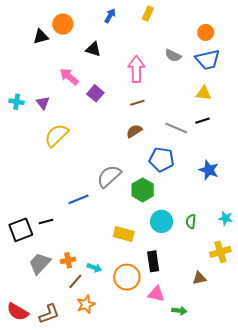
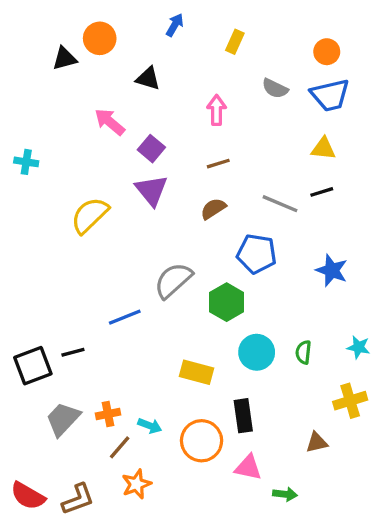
yellow rectangle: (148, 14) -> (235, 42), moved
pink arrow: (136, 69) -> (217, 110), size x0.7
purple triangle: (43, 103) -> (151, 190), moved, size x1.5

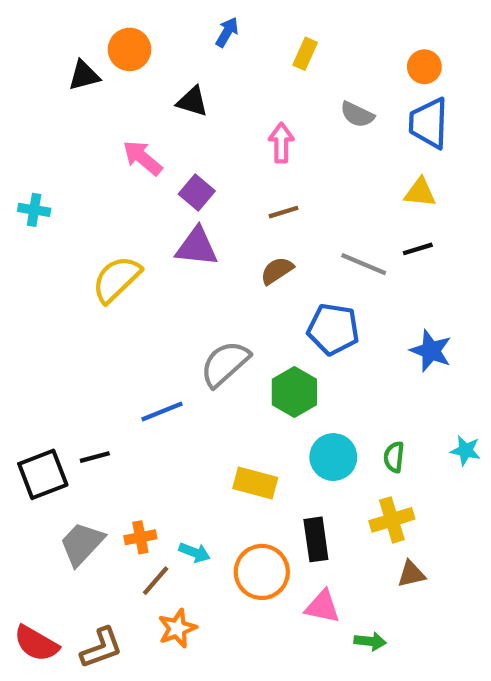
blue trapezoid: (330, 95) -> (429, 123), turned 105
purple triangle: (151, 190) -> (197, 247), turned -45
yellow cross: (350, 401) -> (392, 520), moved

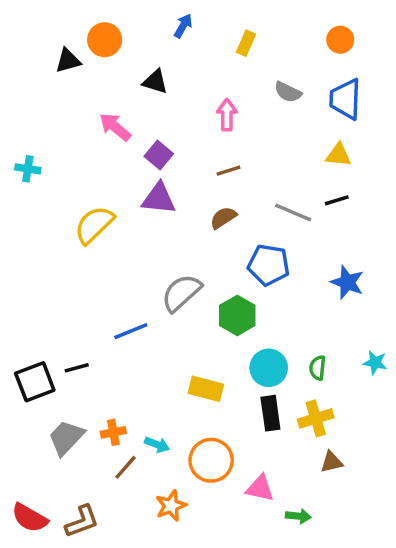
orange circle: (424, 67) -> (340, 40), moved
black rectangle: (316, 539) -> (270, 413), moved
orange star: (177, 628) -> (171, 506), moved

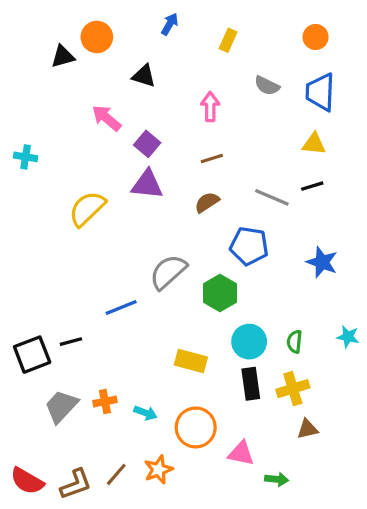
brown line: (126, 467) -> (116, 474), moved

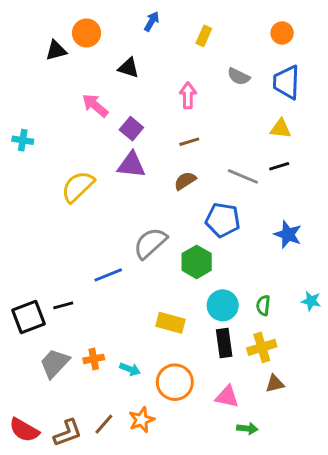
pink triangle: (241, 453) -> (227, 397), moved

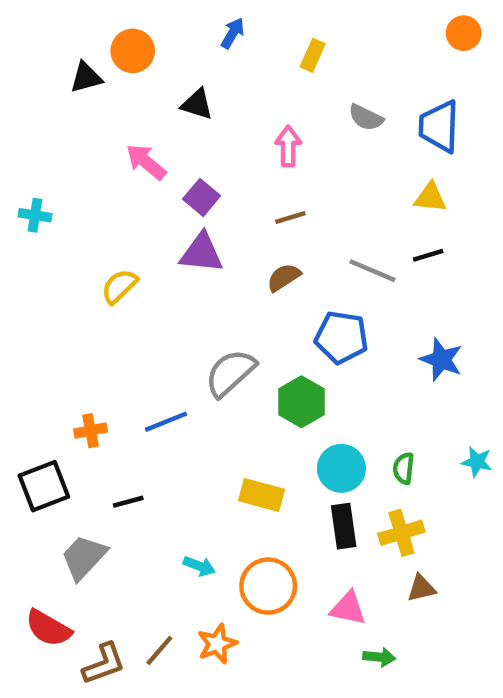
orange circle: (282, 33) -> (464, 33), moved
yellow semicircle: (78, 187) -> (119, 286), size x0.7
black line: (63, 305) -> (128, 502), moved
orange cross: (94, 359) -> (91, 431), moved
red semicircle: (24, 430) -> (48, 628), moved

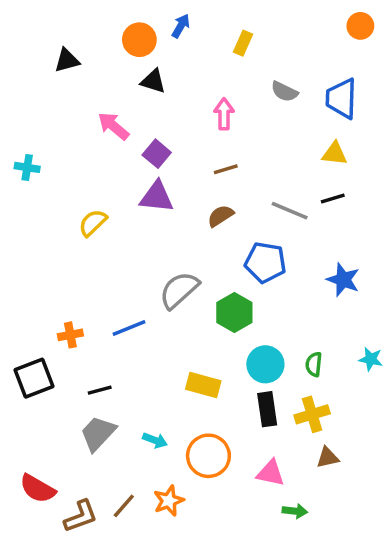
orange circle: (133, 51) -> (139, 40), moved
gray trapezoid: (84, 557) -> (98, 433), moved

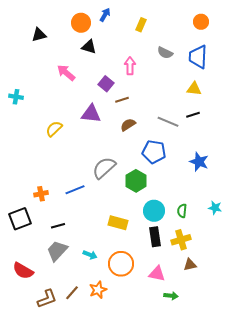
orange circle: (360, 26) -> (201, 22), moved
purple square: (157, 154) -> (106, 84), moved
brown line: (226, 169) -> (122, 100), moved
red semicircle: (38, 489) -> (23, 271), moved

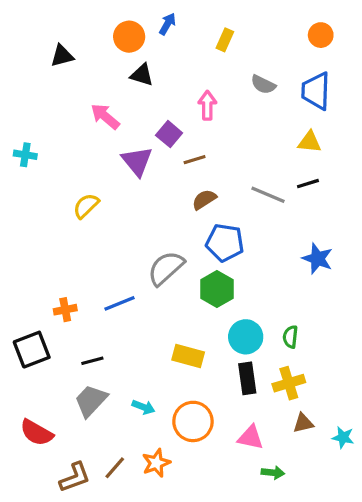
purple triangle: (91, 114) -> (137, 161), moved, turned 45
blue pentagon: (154, 152) -> (225, 243), moved
cyan star: (215, 208) -> (343, 437), moved

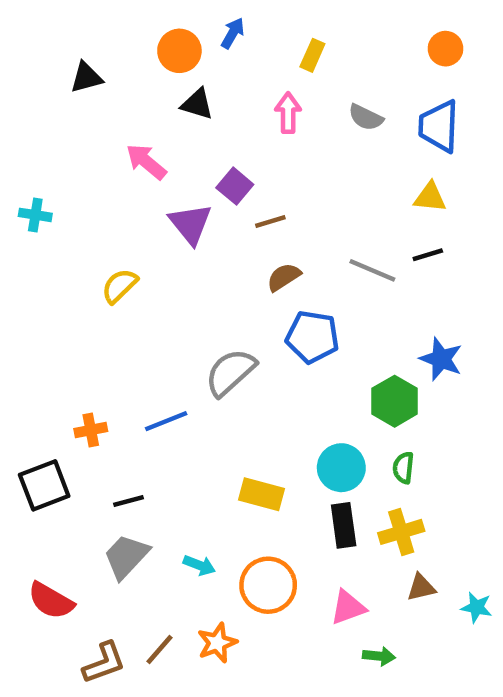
pink arrow: (207, 105) -> (288, 113), moved
green hexagon: (217, 289) -> (395, 401), moved
pink triangle: (250, 437) -> (348, 607), turned -32

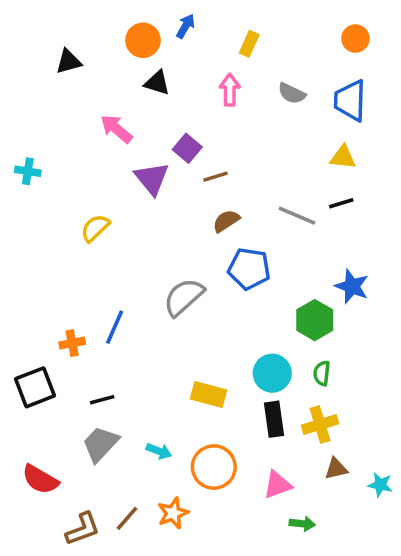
blue line: (166, 421) -> (115, 327), moved, turned -44

